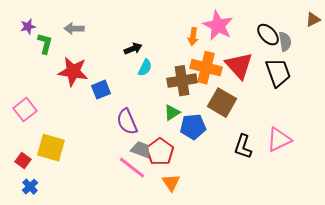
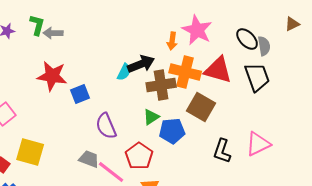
green L-shape: (45, 44) -> (37, 25), moved
black arrow: (133, 49) -> (141, 64), moved, size x1.5
red triangle: (239, 66) -> (218, 70), turned -32
gray trapezoid: (141, 150) -> (89, 159), moved

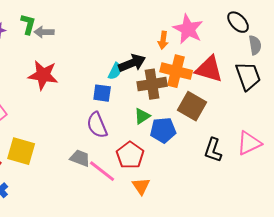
black ellipse: (247, 39) -> (238, 22), moved
blue square: (80, 94) -> (102, 93), moved, turned 30

